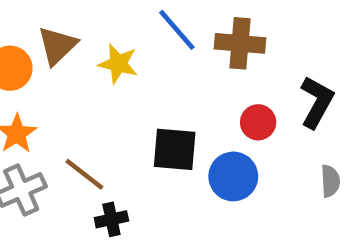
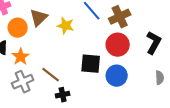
brown cross: (240, 43) -> (120, 17), turned -30
red circle: (258, 122) -> (118, 45), moved, size x1.5

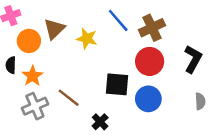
black cross: (63, 95) -> (100, 122), moved, turned -32

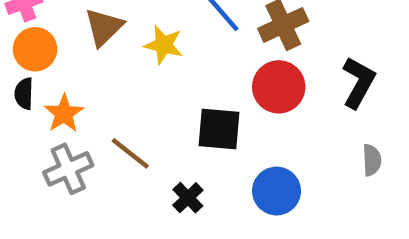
orange circle: (29, 41) -> (35, 49), moved
blue circle: (148, 99) -> (277, 191), moved

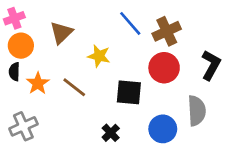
yellow star: (164, 45) -> (99, 56), moved
brown line: (130, 153) -> (74, 87), moved
gray semicircle: (372, 160) -> (197, 111), moved, size x1.6
gray cross: (68, 169) -> (23, 126), moved

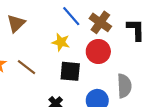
brown cross: (167, 31) -> (100, 22), turned -30
yellow star: (99, 56) -> (61, 42), moved
black L-shape: (211, 65) -> (136, 30), moved, turned -30

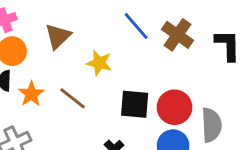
yellow star: (61, 42) -> (99, 63), moved
red circle: (98, 52) -> (175, 107), moved

